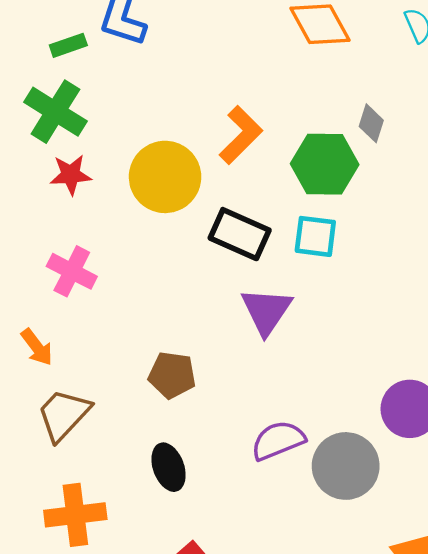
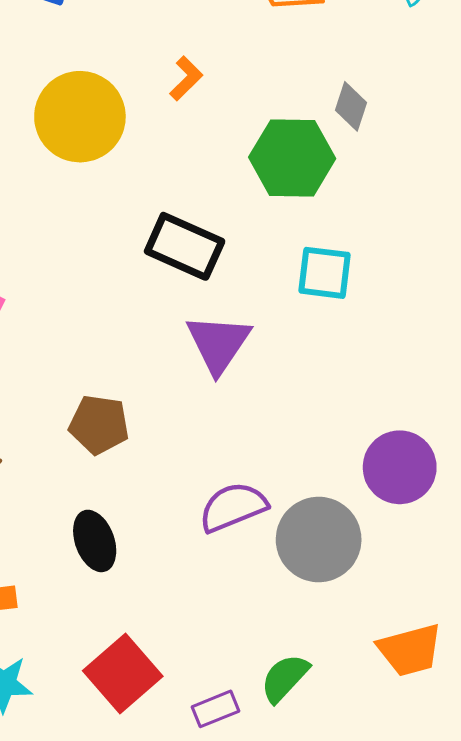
orange L-shape: (241, 135) -> (186, 78), moved, size x0.6
yellow circle: (165, 177) -> (80, 117), moved
cyan square: (315, 236) -> (324, 273), moved

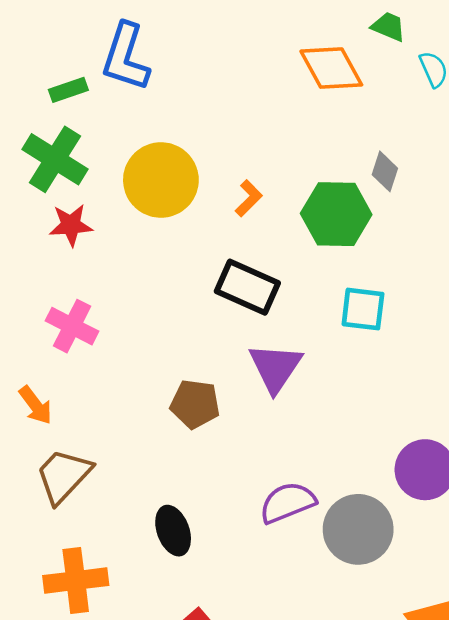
orange L-shape: (186, 78) -> (249, 198), moved
brown pentagon: (99, 425) -> (195, 404), moved

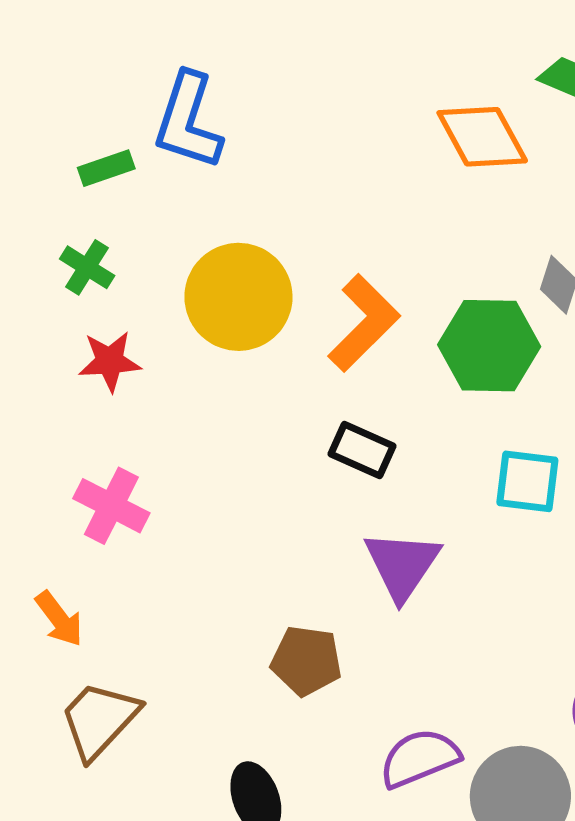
green cross: (55, 159) -> (87, 267), size x0.6
orange L-shape: (249, 198) -> (364, 323), size x1.8
black rectangle: (247, 287) -> (362, 450), size x0.7
brown pentagon: (195, 404) -> (306, 661), moved

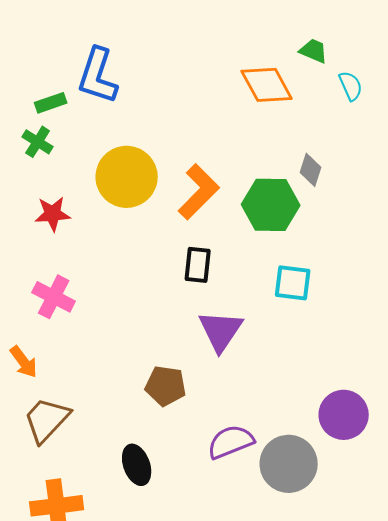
green cross: (87, 267) -> (38, 142), moved
black rectangle: (362, 450) -> (198, 265), turned 72

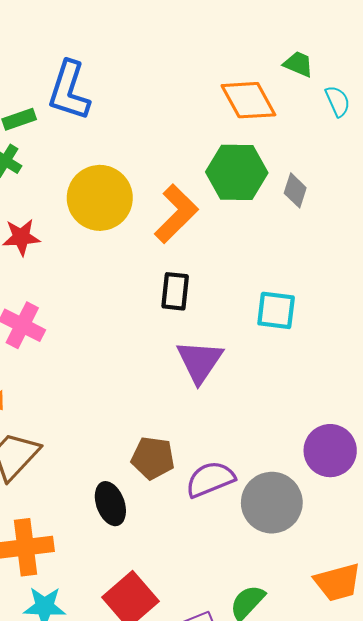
green hexagon: (271, 205) -> (237, 172), moved
brown pentagon: (166, 386) -> (153, 458), moved

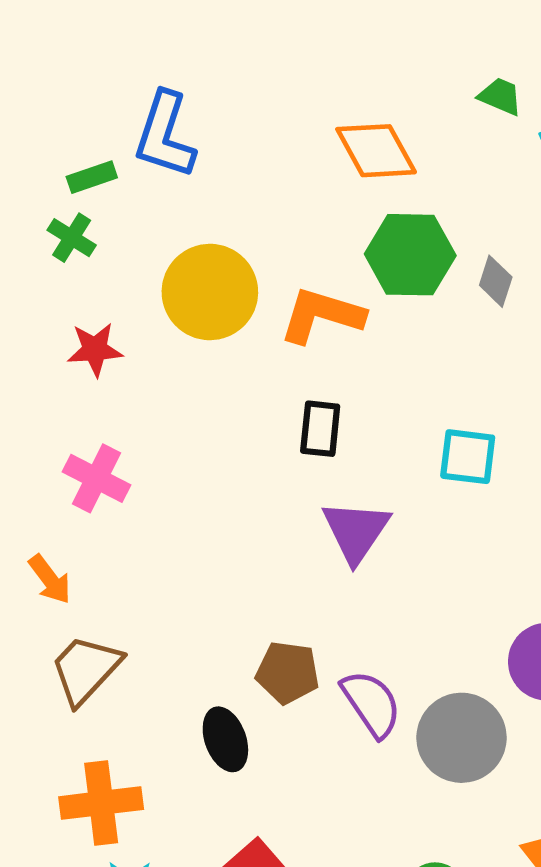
orange diamond: (248, 100) -> (376, 151), moved
orange L-shape: (176, 214) -> (322, 315), turned -118
purple semicircle: (210, 479) -> (371, 704), turned 78

